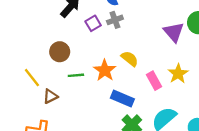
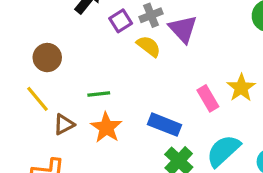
purple triangle: (174, 32) -> (183, 29), moved
brown circle: (60, 52) -> (47, 58), moved
yellow semicircle: (130, 59) -> (149, 46), moved
orange star: (105, 70) -> (106, 128), moved

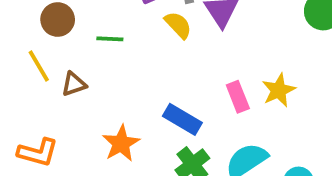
green line: (99, 94) -> (110, 39), moved
brown triangle: (64, 124) -> (74, 84), moved
orange star: (106, 128) -> (121, 143), moved

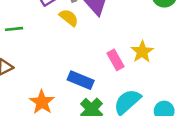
green line: (110, 39) -> (14, 29), moved

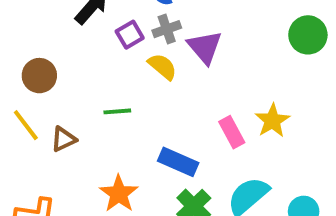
green line: (14, 29) -> (117, 111), moved

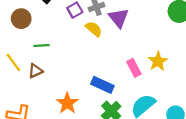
brown circle: (39, 76) -> (21, 19), moved
green line: (117, 111) -> (41, 45), moved

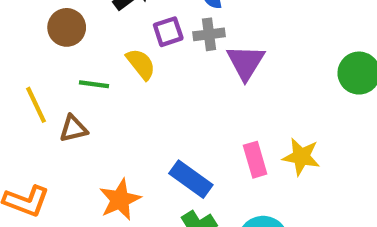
yellow semicircle: (94, 29) -> (141, 64), moved
yellow star: (158, 61) -> (301, 157), turned 30

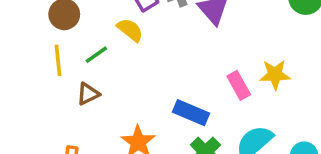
green line: (94, 84) -> (96, 55), turned -30
yellow line: (36, 105) -> (58, 60), moved, turned 32

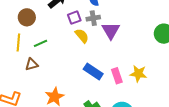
yellow semicircle: (130, 30) -> (82, 36), moved
blue rectangle: (191, 113) -> (93, 72), moved

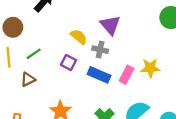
purple square: (74, 18) -> (69, 63), moved, turned -32
gray cross: (93, 18) -> (100, 50), moved, turned 32
pink rectangle: (117, 76) -> (127, 75), turned 56

